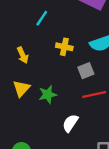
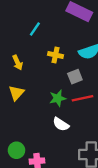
green star: (48, 94) -> (58, 98), moved
white semicircle: (70, 123) -> (61, 124), turned -91

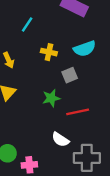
red line: (83, 98) -> (78, 112), moved
white semicircle: (61, 124) -> (60, 139), moved

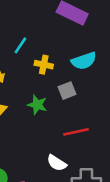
cyan line: (27, 24) -> (20, 45), moved
green star: (51, 98) -> (37, 105), moved, turned 30

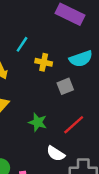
green star: (37, 105) -> (38, 122), moved
red line: (76, 132) -> (74, 125), turned -30

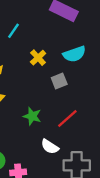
cyan line: (22, 44) -> (13, 31), moved
yellow cross: (44, 62) -> (38, 58), turned 35

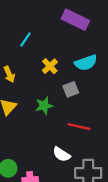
green star: (32, 116) -> (44, 106), moved, turned -30
red line: (67, 119) -> (79, 127), turned 55

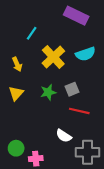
yellow cross: (50, 66) -> (53, 57), size x1.6
gray square: (71, 89) -> (72, 89), moved

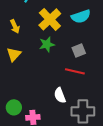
gray square: (72, 89) -> (79, 50), moved
green star: (48, 92) -> (47, 44), moved
white semicircle: (64, 136) -> (60, 95), turned 35

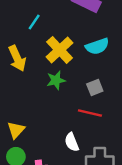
yellow arrow: (15, 26) -> (17, 58), size x1.5
yellow triangle: (14, 54) -> (16, 130), moved

